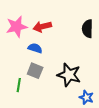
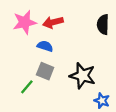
green line: (19, 85) -> (27, 87), turned 32

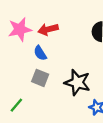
blue semicircle: (45, 46) -> (40, 53), turned -140
green line: (27, 87) -> (16, 105), moved

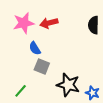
blue semicircle: (40, 53) -> (35, 48), moved
black star: (77, 82) -> (68, 85), moved

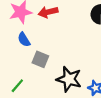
blue semicircle: (35, 48) -> (24, 40), moved

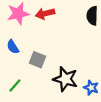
blue semicircle: (24, 40) -> (13, 47), moved

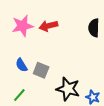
blue semicircle: (13, 47) -> (21, 65), moved

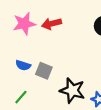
blue semicircle: (21, 65) -> (23, 65), turned -40

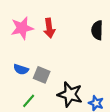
red arrow: (52, 24) -> (49, 28), turned -84
green line: (21, 97) -> (29, 101), moved

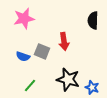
red arrow: (49, 28) -> (64, 41), moved
gray square: (42, 75) -> (42, 51), moved

